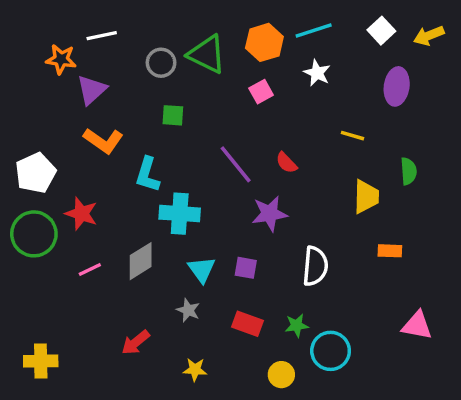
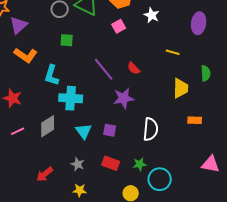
gray star: (188, 310) -> (78, 164), moved

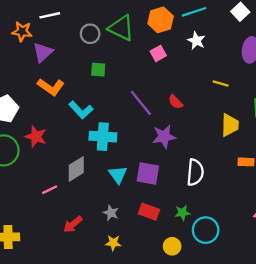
cyan L-shape: (52, 75) -> (81, 110), turned -60
purple square: (110, 130) -> (148, 174), size x1.5
pink line: (18, 131) -> (50, 190), moved

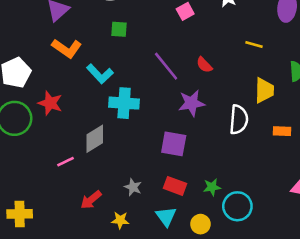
white semicircle: (195, 172) -> (239, 120), moved
cyan triangle: (118, 175) -> (166, 216), moved
yellow star: (113, 243) -> (120, 220), moved

